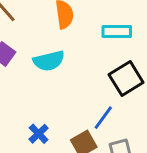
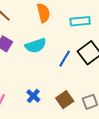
blue line: (103, 118) -> (65, 59), moved

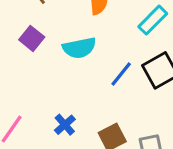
cyan rectangle: (80, 21) -> (153, 20), turned -48

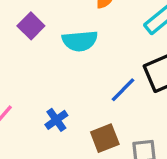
blue line: (121, 74) -> (123, 90), moved

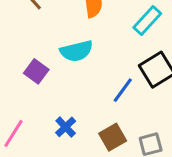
purple square: (31, 26) -> (36, 71), moved

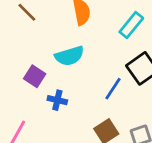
blue cross: (66, 127) -> (57, 100), moved, turned -30

